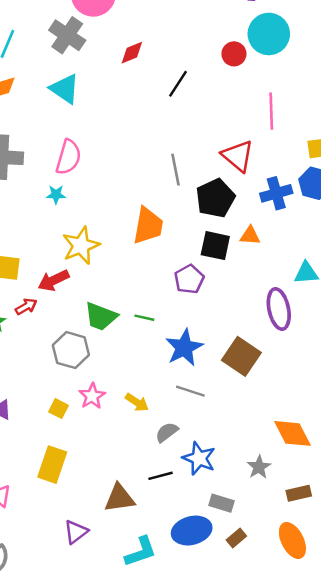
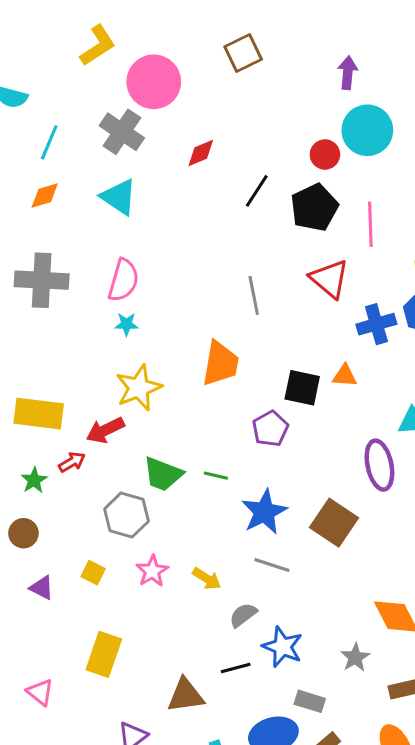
cyan star: (56, 195) -> (126, 324), moved
black pentagon: (215, 198) -> (314, 208), moved
yellow square: (58, 409) -> (93, 573), moved

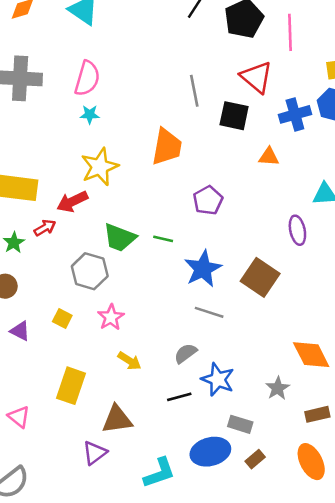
black square: (302, 388) -> (234, 116), moved
purple ellipse: (379, 465) -> (297, 230), size x0.7
yellow arrow: (207, 579) -> (130, 361), moved
brown triangle: (186, 695) -> (117, 419), moved

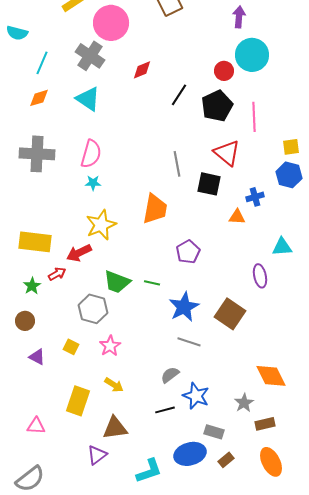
blue cross: (295, 114) -> (255, 197), moved, size x0.7
yellow arrow: (130, 361) -> (114, 385), moved
brown rectangle: (317, 414) -> (265, 424), moved
pink triangle: (19, 417) -> (36, 426), turned -36

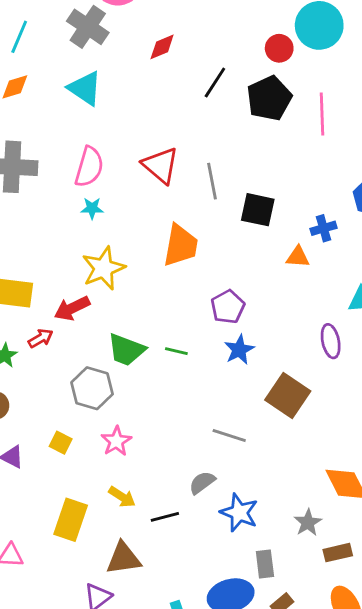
red triangle: (227, 153) -> (161, 165), moved
blue star: (184, 307) -> (239, 350), moved, size x0.7
black line: (165, 410) -> (165, 517), moved
gray rectangle: (214, 432) -> (265, 564), turned 66

